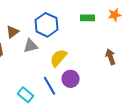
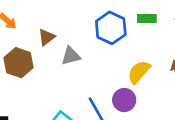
blue hexagon: (47, 25) -> (111, 28), moved
yellow semicircle: (59, 58) -> (139, 72), moved

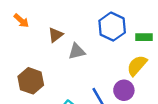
green rectangle: (147, 18) -> (144, 37), moved
brown hexagon: (19, 63) -> (31, 81), moved

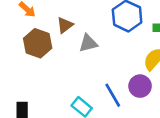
brown hexagon: (31, 81) -> (38, 43), moved

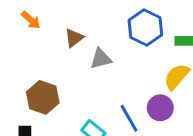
brown hexagon: (38, 43) -> (43, 97), moved

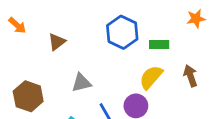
gray triangle: (101, 59) -> (81, 83), moved

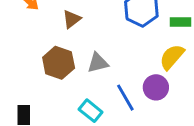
brown hexagon: (28, 96) -> (59, 63), moved

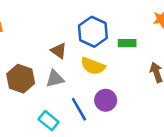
brown triangle: (72, 19) -> (59, 51), moved, turned -48
yellow semicircle: (172, 57) -> (93, 66), moved, turned -110

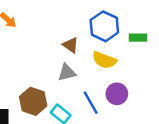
brown hexagon: (21, 79) -> (33, 101), moved

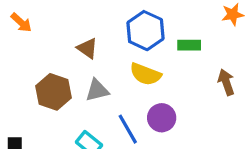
brown triangle: (71, 45) -> (87, 48), moved
brown hexagon: (33, 101) -> (53, 92), moved

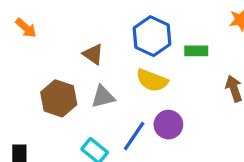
blue line: (128, 129) -> (134, 136), turned 64

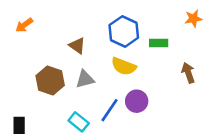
orange arrow: (26, 28) -> (24, 25), turned 102

